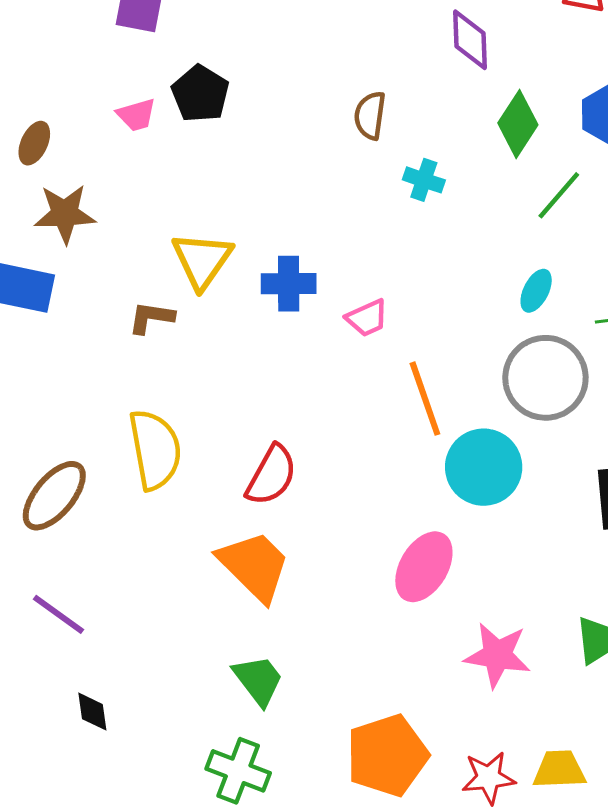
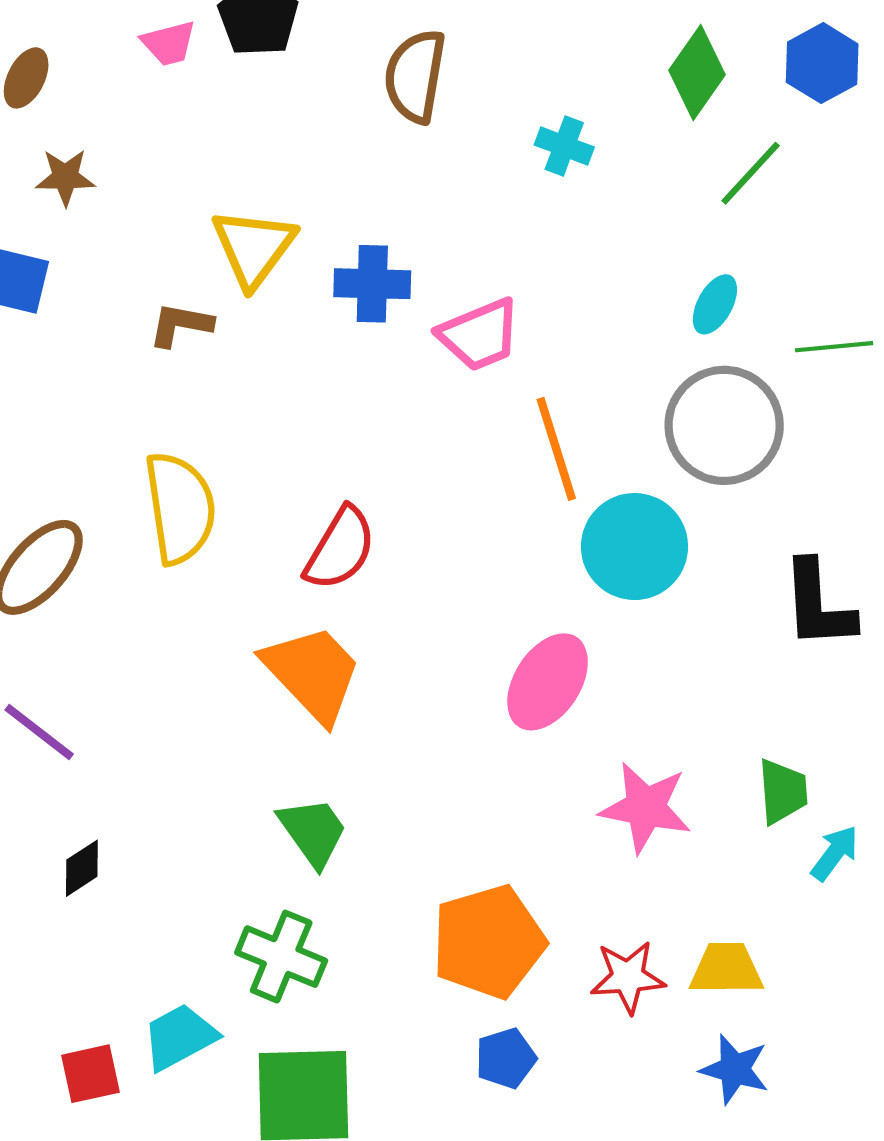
brown semicircle: (370, 115) -> (415, 76), moved, size x1.4
brown star: (65, 214) -> (65, 177), size x0.7
pink trapezoid: (367, 318) -> (479, 335), size x1.4
black diamond: (92, 712) -> (82, 868), turned 63

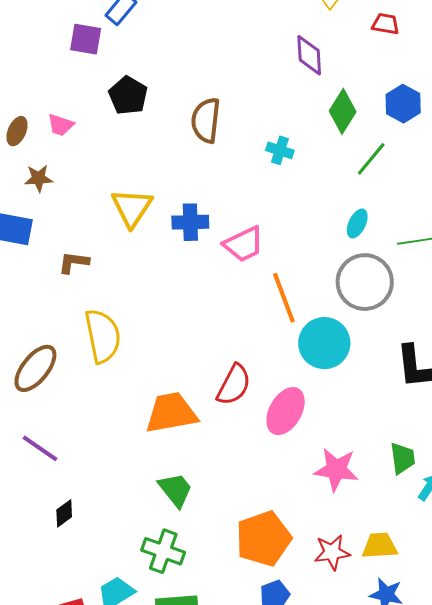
pink trapezoid: (169, 43) -> (61, 125), moved, turned 36
brown L-shape: (181, 325) -> (74, 262), moved
red semicircle: (340, 549) -> (234, 385), moved
orange trapezoid: (312, 673) -> (171, 413), turned -54

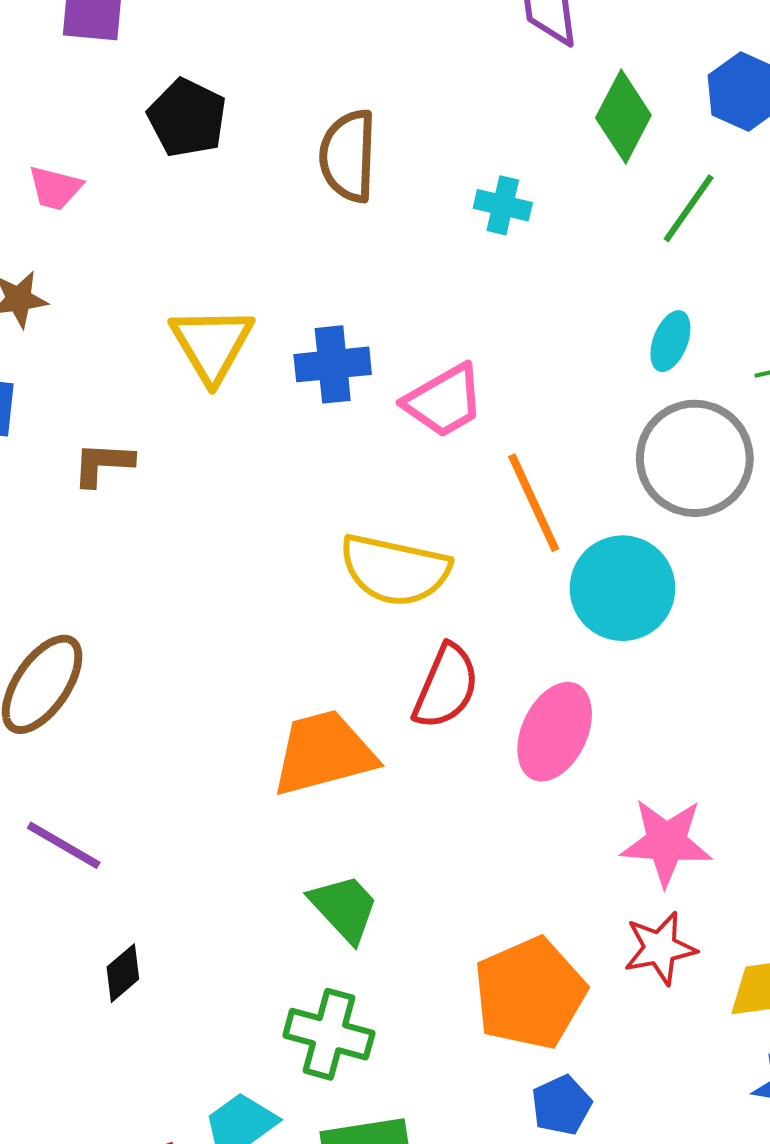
yellow semicircle: (103, 336) -> (395, 570), moved, turned 118
red star: (332, 552) -> (660, 948), moved

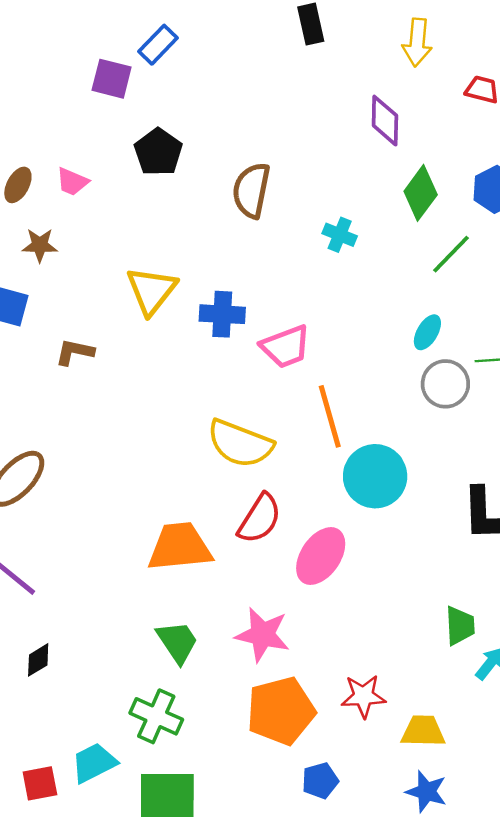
gray circle: (695, 458) -> (445, 384), moved, size x0.7
pink star: (666, 842) -> (263, 635), moved
blue pentagon: (562, 1105) -> (320, 781), moved

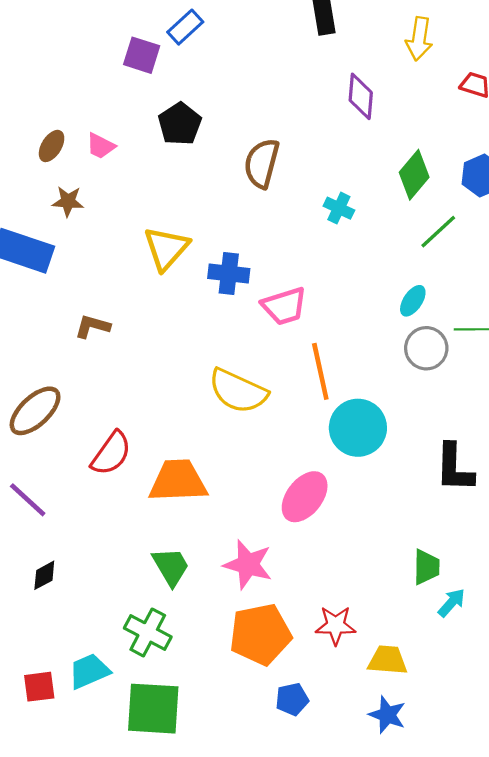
purple diamond: (385, 121) -> (361, 96), moved
brown L-shape: (75, 352) -> (92, 326), moved
red semicircle: (260, 519) -> (111, 453), moved

